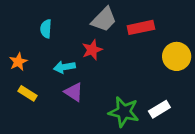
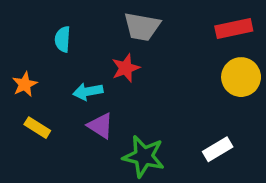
gray trapezoid: (104, 19) -> (142, 27), turned 56
red rectangle: (141, 27) -> (234, 28), moved
green star: (124, 112) -> (144, 156), moved

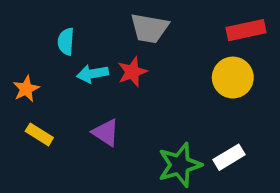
yellow circle: (241, 77) -> (233, 78), moved
cyan arrow: (88, 92) -> (92, 74), moved
green star: (144, 156) -> (180, 165), moved, turned -30

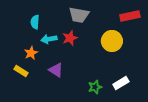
yellow circle: (233, 78) -> (112, 41), moved
orange star: (26, 89) -> (31, 53), moved
green star: (180, 165) -> (95, 87), size x0.6

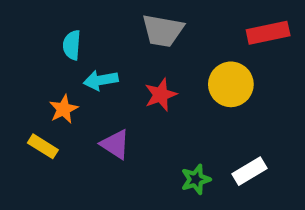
red star: (70, 38) -> (161, 95), moved

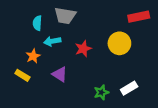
gray trapezoid: (163, 31) -> (65, 16), moved

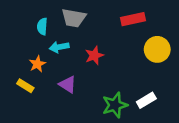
red rectangle: (139, 17) -> (133, 19), moved
yellow circle: (119, 43) -> (157, 49), moved
green star: (101, 92) -> (115, 105), size x1.5

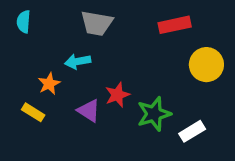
cyan semicircle: (42, 26) -> (24, 22), moved
red star: (94, 55) -> (117, 95), moved
green star: (115, 105) -> (154, 114), moved

